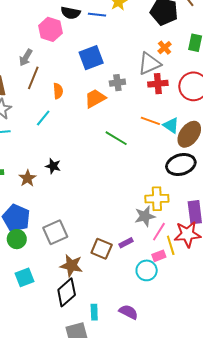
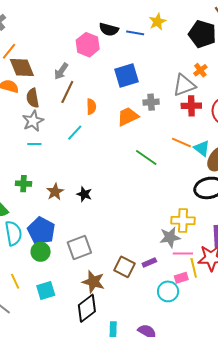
black star: (53, 166) -> (84, 194), moved
pink line: (159, 232) -> (183, 254), turned 54

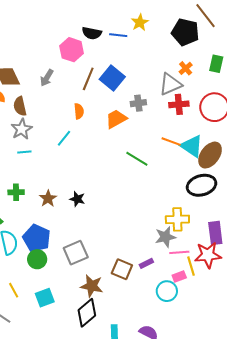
blue square: (127, 75) -> (112, 78), turned -30
brown line: (67, 92) -> (88, 79), moved
cyan triangle: (202, 148) -> (192, 146), size x1.4

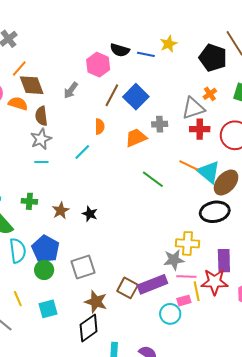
purple rectangle: (146, 263) -> (152, 284), size x2.0

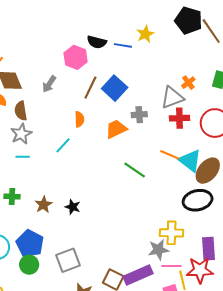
black pentagon: (213, 58) -> (189, 20), moved

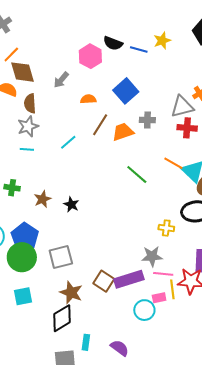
brown line: (90, 88) -> (100, 125), moved
orange semicircle: (79, 119) -> (88, 99), moved, turned -98
yellow cross: (171, 233) -> (166, 228), moved, size x0.7
green circle: (29, 265) -> (22, 257), size x1.5

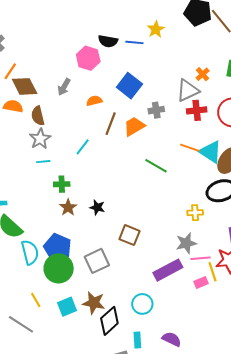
green cross: (12, 188) -> (62, 184), moved
brown square: (104, 281) -> (130, 235), moved
brown star: (71, 293) -> (94, 303), moved
cyan circle: (144, 310) -> (142, 304), moved

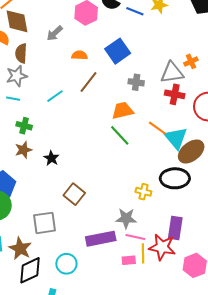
orange trapezoid: (134, 126) -> (123, 111), moved
gray square: (97, 261) -> (44, 223), moved

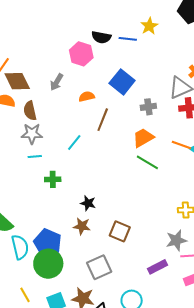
gray star: (17, 76) -> (32, 134), turned 30
brown star: (23, 150) -> (82, 226), moved, turned -30
purple rectangle: (101, 239) -> (158, 267), size x0.7

